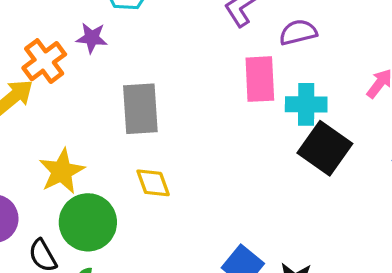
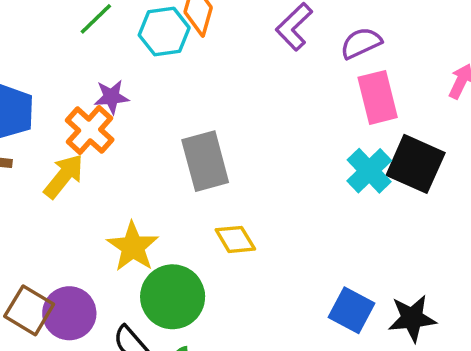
purple star: (92, 38) -> (111, 97), moved
pink rectangle: (260, 79) -> (378, 97), moved
cyan cross: (306, 104) -> (369, 171), moved, turned -33

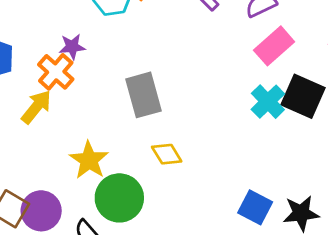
pink rectangle: (378, 97) -> (274, 46), turned 63

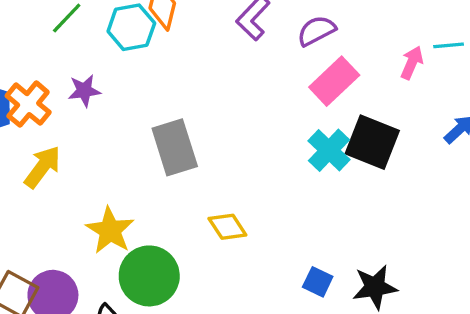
orange cross: (56, 72) -> (28, 104), moved
yellow diamond: (167, 154) -> (227, 227), moved
blue square: (255, 207) -> (318, 282), size x0.7

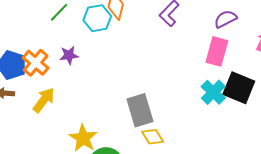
purple semicircle: (316, 31) -> (225, 19), moved
pink rectangle: (334, 81) -> (217, 51), turned -32
gray rectangle: (175, 147) -> (140, 110), moved

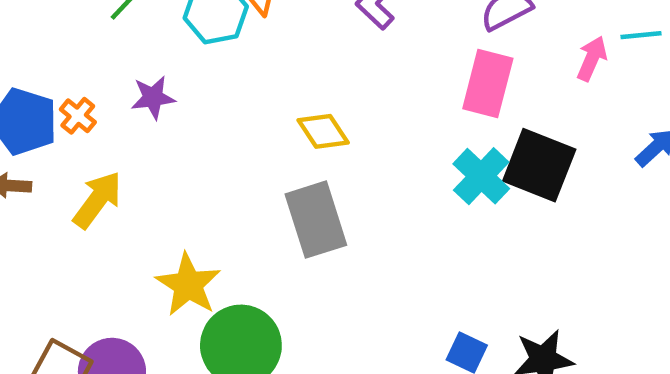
orange cross: (36, 63) -> (78, 116), size x0.6
yellow diamond: (153, 137) -> (323, 131), moved

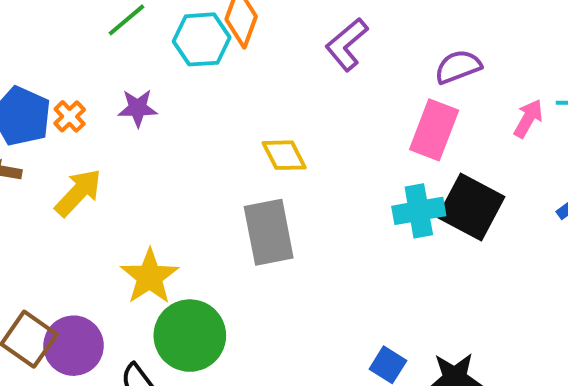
cyan cross: (481, 176) -> (419, 211), turned 30

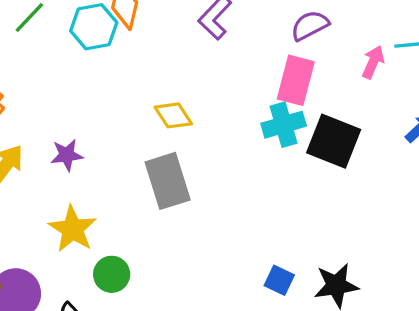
purple star: (138, 108) -> (67, 155), moved
cyan cross: (419, 211) -> (284, 125), moved
green circle: (190, 336) -> (112, 274), size x0.6

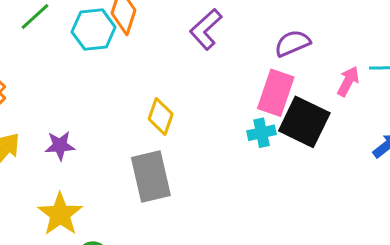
yellow diamond: (173, 115) -> (161, 117), turned 48
cyan cross: (284, 125) -> (261, 133), size x0.7
black square: (334, 141) -> (304, 122), moved

